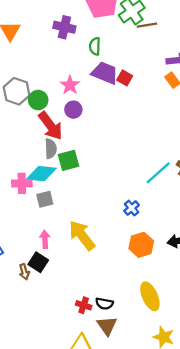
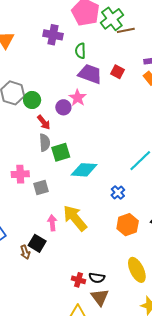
red square: (125, 78) -> (117, 72), moved
pink star: (70, 85) -> (78, 98), moved
red arrow: (51, 126) -> (44, 122), size x0.6
cyan diamond: (42, 174) -> (84, 170), moved
pink arrow: (45, 239) -> (52, 223), moved

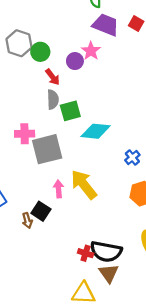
gray square: (41, 187) -> (47, 149), size x1.8
black semicircle: (97, 278) -> (106, 251), size x1.8

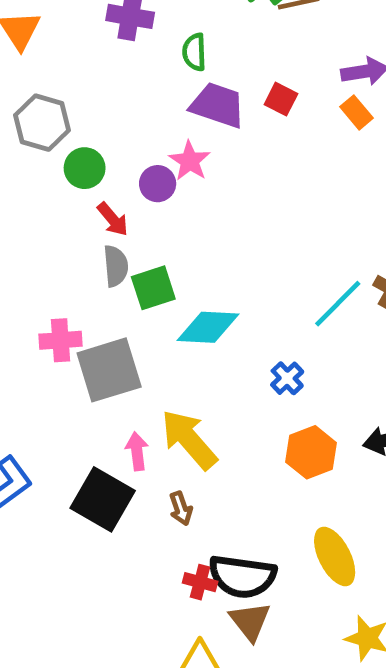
gray hexagon: (19, 43) -> (42, 123), moved
black square: (41, 211) -> (103, 499), size x1.5
brown arrow: (27, 220) -> (181, 508), moved

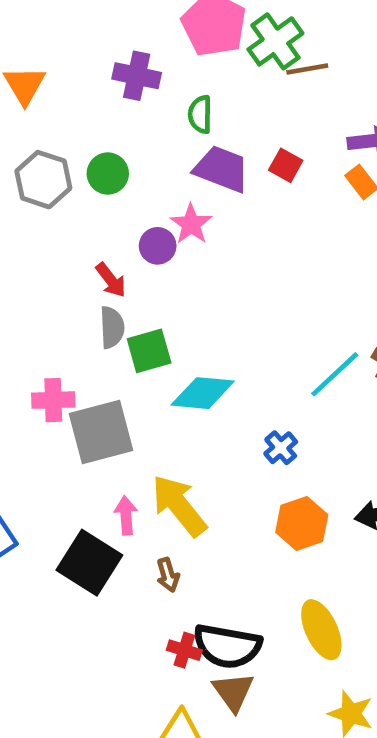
green circle: (85, 168) -> (108, 174), moved

